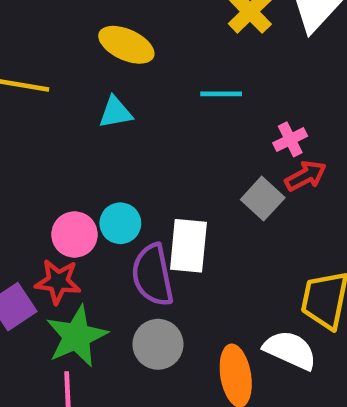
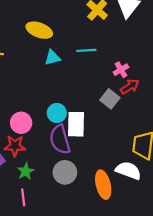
cyan triangle: (115, 112) -> (53, 58), moved
cyan circle: (120, 223) -> (57, 113), moved
green star: (77, 336) -> (26, 171), size x0.6

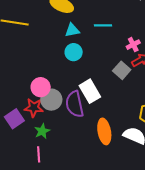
cyan circle: (57, 113) -> (74, 52), moved
white rectangle: (76, 124) -> (90, 91), turned -35
gray circle: (65, 172) -> (51, 100), moved
orange ellipse: (103, 185) -> (104, 131), moved

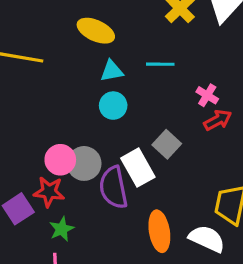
pink cross: (133, 45) -> (207, 95), turned -32
gray square: (122, 70) -> (167, 144), moved
gray circle: (51, 100) -> (84, 163), moved

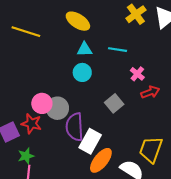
pink cross: (207, 95) -> (137, 74), moved
white rectangle: (138, 168) -> (90, 141), moved, turned 50
green star: (62, 229) -> (26, 156), moved
orange ellipse: (159, 231) -> (101, 160), turned 40

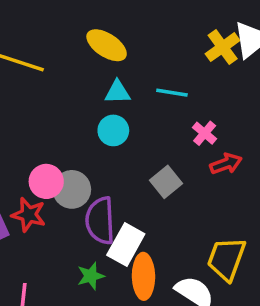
yellow cross: (136, 14) -> (223, 47), moved
green star: (26, 156) -> (91, 276), moved
orange ellipse: (101, 160) -> (143, 276), turned -40

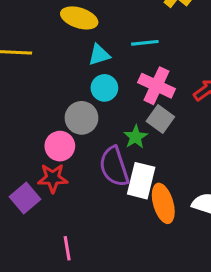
pink cross: (205, 133) -> (157, 86), moved, size x1.6
gray circle: (72, 189) -> (82, 118), moved
green star: (91, 276) -> (136, 137), moved

